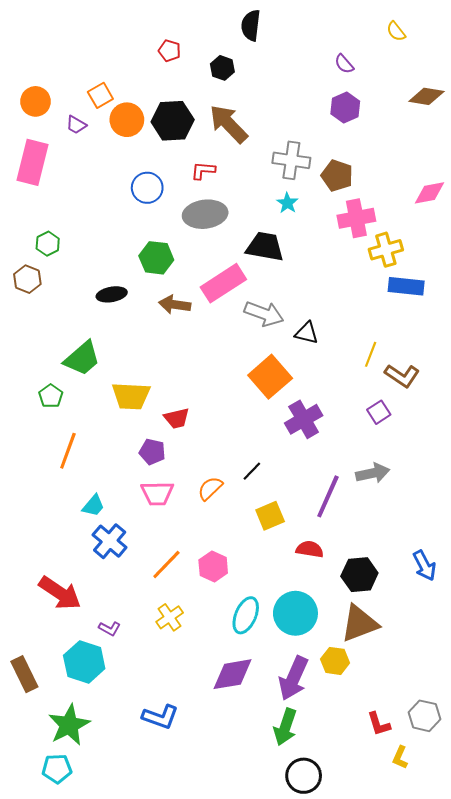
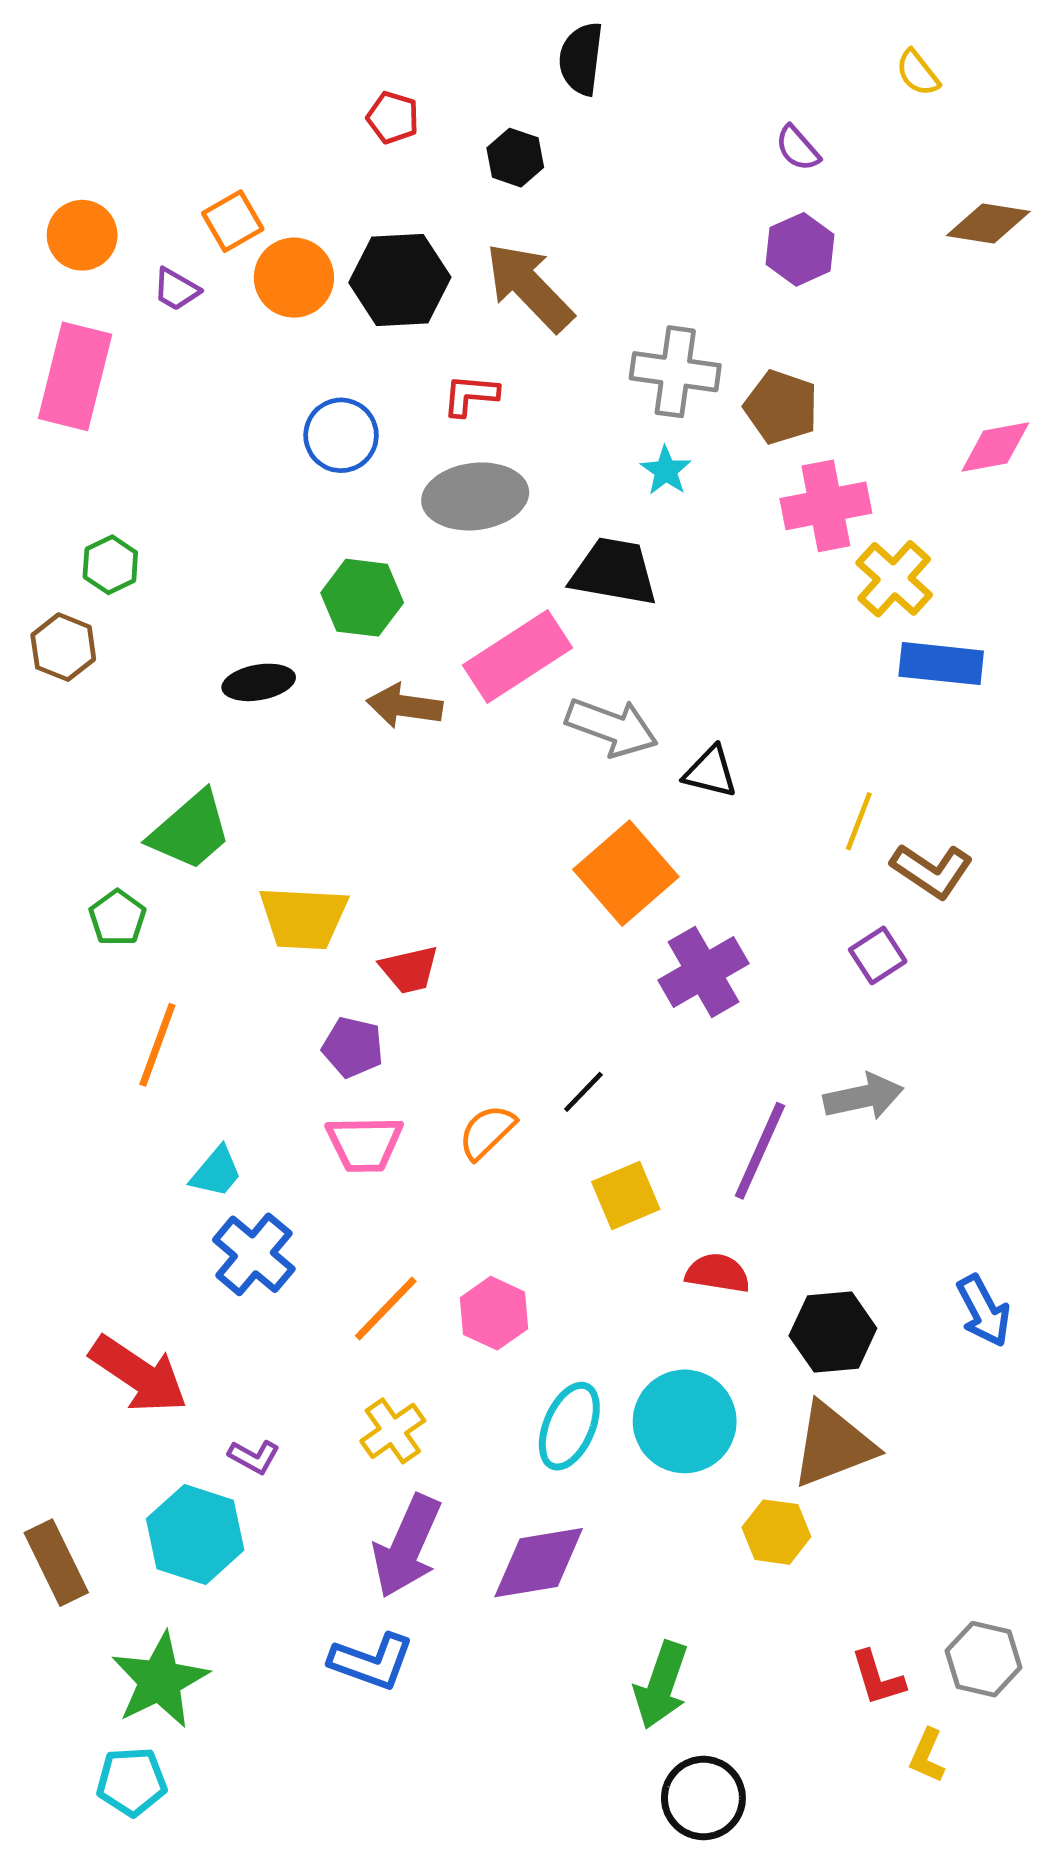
yellow cross: (386, 250) -> (894, 579), turned -32
purple arrow: (293, 678) -> (407, 1546), moved

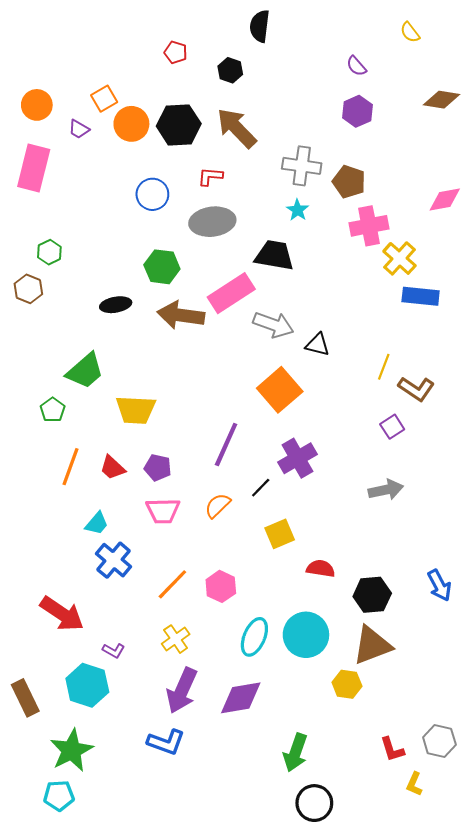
brown arrow: (405, 706) -> (181, 315), size x1.4
red trapezoid: (409, 970) -> (112, 468), moved, turned 56
purple cross: (703, 972) -> (298, 458), moved
purple line: (760, 1151) -> (226, 445), moved

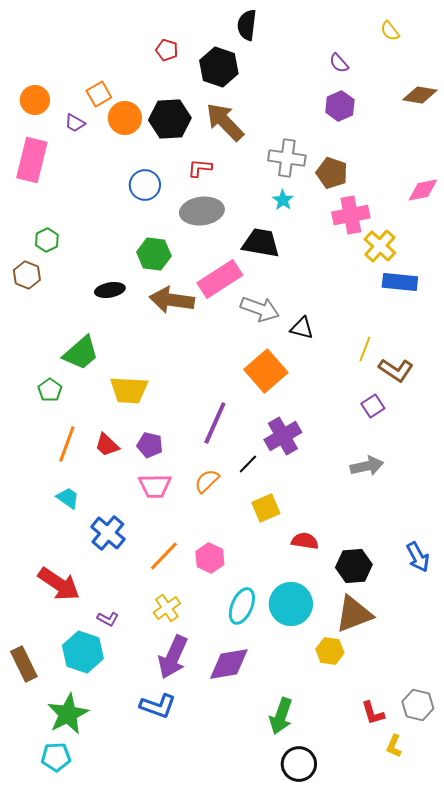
black hexagon: (230, 70) -> (219, 67), size x1.6
cyan trapezoid: (97, 523) -> (68, 498), moved, turned -95

